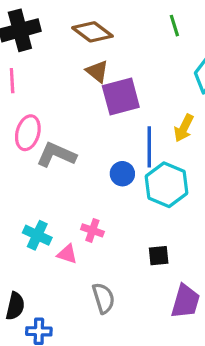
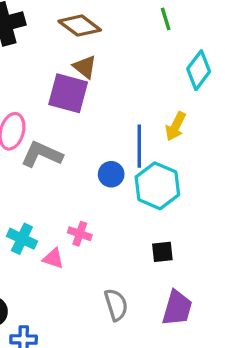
purple square: (121, 96) -> (68, 93), moved, turned 30
black square: (159, 256) -> (162, 252), moved
gray semicircle: (103, 298) -> (116, 305), moved

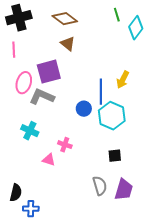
cyan diamond: (199, 70) -> (136, 28), moved
purple square: (68, 93) -> (49, 72), moved, turned -30
cyan cross: (22, 239) -> (30, 131), moved
gray semicircle: (116, 305) -> (100, 186), moved

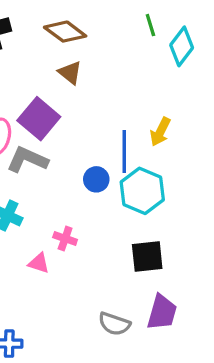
purple square: (49, 72) -> (39, 119), turned -35
black square: (115, 156) -> (147, 257), size x1.5
gray semicircle: (100, 186) -> (114, 324), moved, turned 126

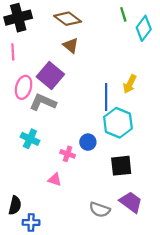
blue circle: (96, 179) -> (88, 142), moved
pink triangle: (39, 263) -> (55, 180), moved
purple trapezoid: (162, 312) -> (131, 202), turned -70

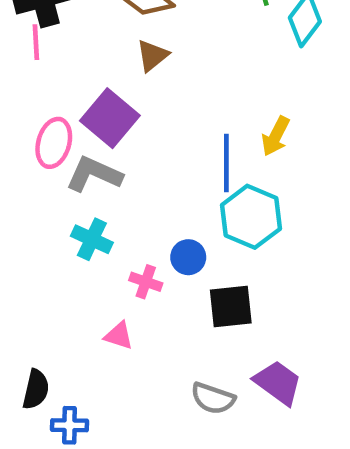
brown triangle: (71, 45) -> (152, 55), turned 42
pink line: (13, 52) -> (36, 42), moved
cyan cross: (30, 139) -> (92, 239), moved
black square: (121, 166) -> (231, 306), moved

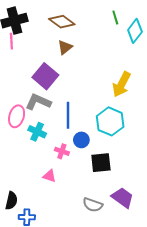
yellow arrow: (276, 136) -> (122, 84), size x1.4
pink ellipse: (54, 143) -> (17, 116), moved
blue line: (226, 163) -> (68, 115), moved

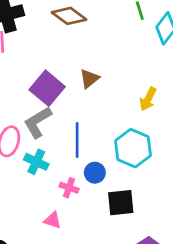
brown triangle: (65, 47) -> (89, 79), moved
yellow arrow: (122, 84) -> (148, 99), size x0.7
gray L-shape: (38, 102) -> (38, 122), turned -55

